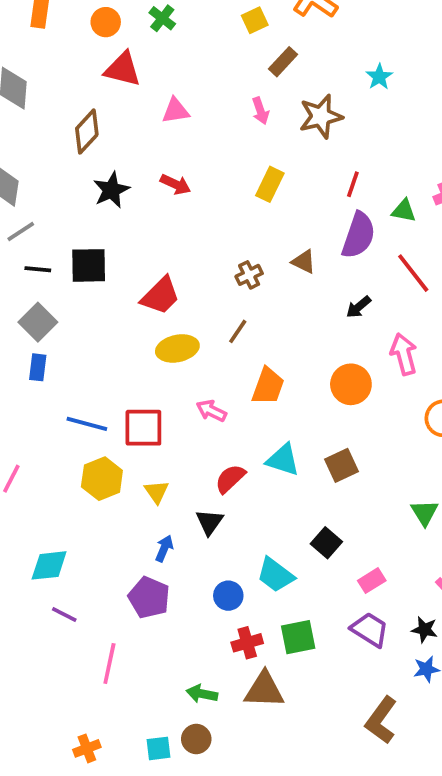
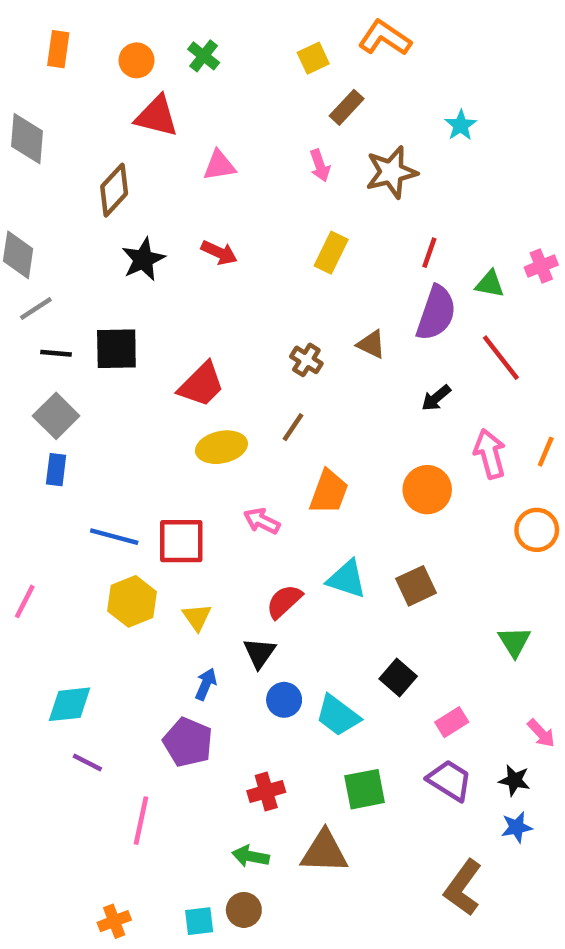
brown cross: (249, 275) -> (306, 360), turned -32
blue circle: (228, 596) -> (284, 700), moved
red cross: (247, 643) -> (266, 791), moved

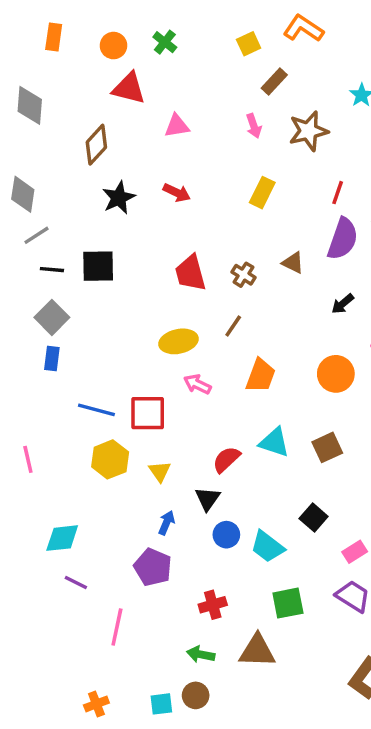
red trapezoid: (201, 385) -> (190, 273), moved, turned 120
pink arrow: (262, 521) -> (197, 384), moved
pink line: (25, 601) -> (28, 459), turned -40

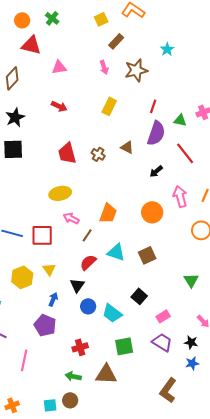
black star: (119, 198) -> (15, 117), moved
brown line: (233, 326) -> (87, 235), moved
yellow hexagon: (110, 459) -> (22, 277), moved

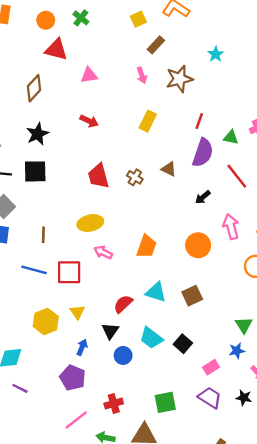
brown line: (87, 235) -> (43, 235), moved, turned -32
cyan trapezoid: (112, 313) -> (151, 338), moved
pink line: (24, 360) -> (76, 420), moved, turned 40
blue star: (192, 363) -> (237, 351), moved

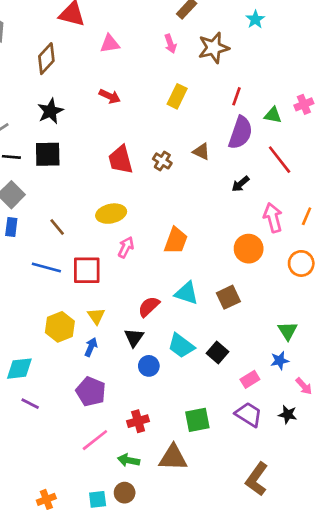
brown line: (43, 235) -> (57, 227), turned -42
orange circle: (198, 245) -> (249, 249), moved
pink arrow: (103, 252) -> (126, 247), turned 90
blue arrow: (82, 347) -> (91, 347), moved

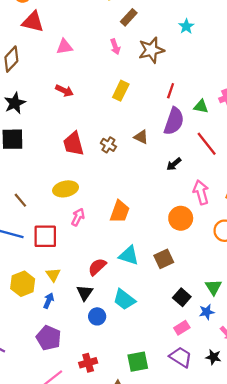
black square: (218, 352) -> (182, 297), moved

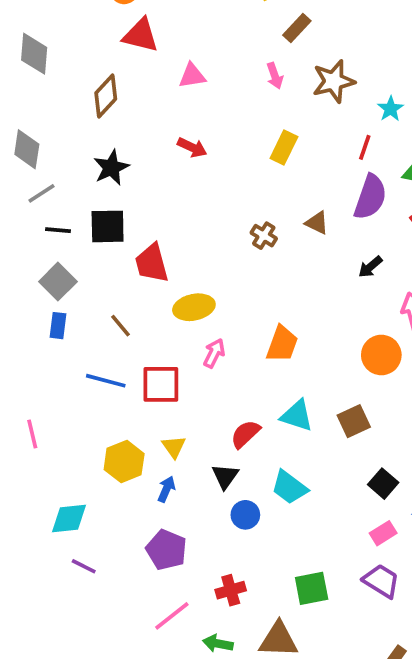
cyan star: (186, 26) -> (390, 109), moved
red trapezoid: (73, 144) -> (152, 263), moved

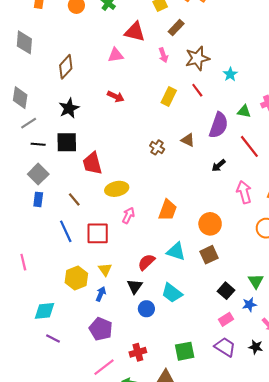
red triangle: (141, 35) -> (135, 32), moved
red line: (365, 147) -> (197, 90), moved, turned -56
orange circle: (381, 355) -> (210, 224), moved
blue line: (106, 381) -> (66, 231), turned 50

